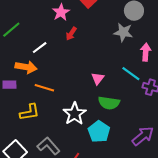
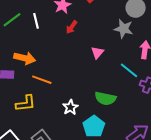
white line: (40, 48) -> (36, 21), moved, turned -70
pink triangle: (98, 78) -> (97, 53), moved
white star: (75, 114) -> (70, 107), size x0.7

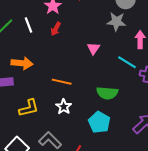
red arrow: (72, 27) -> (56, 29), moved
orange line: (42, 80) -> (62, 82), moved
white star: (70, 107) -> (64, 107), moved

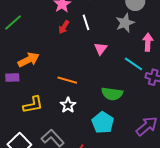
gray star: (116, 22) -> (125, 23), turned -30
white line: (29, 25) -> (86, 22), moved
orange arrow: (22, 63) -> (29, 60), turned -35

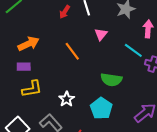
purple rectangle: (12, 77) -> (24, 67), moved
orange line: (67, 80) -> (72, 51), moved, turned 36
white star: (68, 105) -> (67, 99), moved

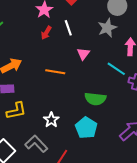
orange line: (72, 51) -> (55, 72), turned -42

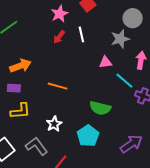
pink triangle: (83, 54) -> (105, 62), moved, turned 40
orange line: (55, 72) -> (57, 86), moved

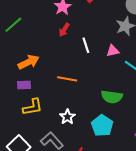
white line: (81, 34) -> (86, 45), moved

